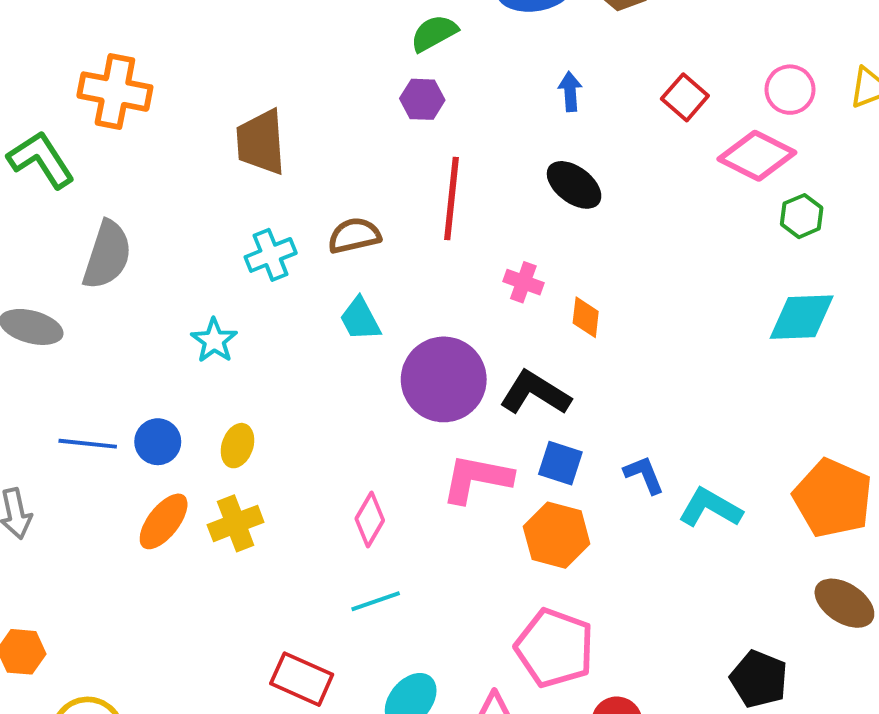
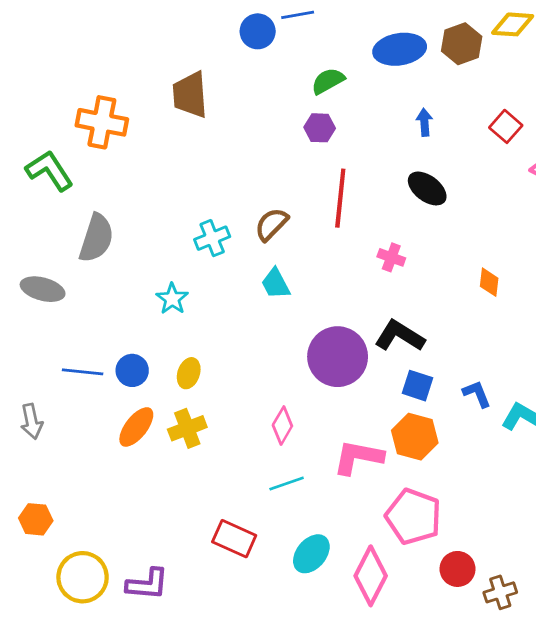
brown trapezoid: (261, 142) -> (190, 95), moved
brown semicircle: (354, 235) -> (271, 224), turned -33
orange diamond: (586, 317) -> (489, 282), moved
purple circle: (444, 379) -> (338, 357), moved
pink L-shape: (477, 479) -> (358, 457), moved

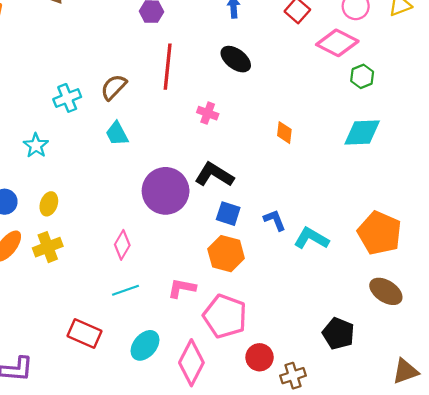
pink L-shape: (358, 457) -> (182, 288), moved, size x0.7

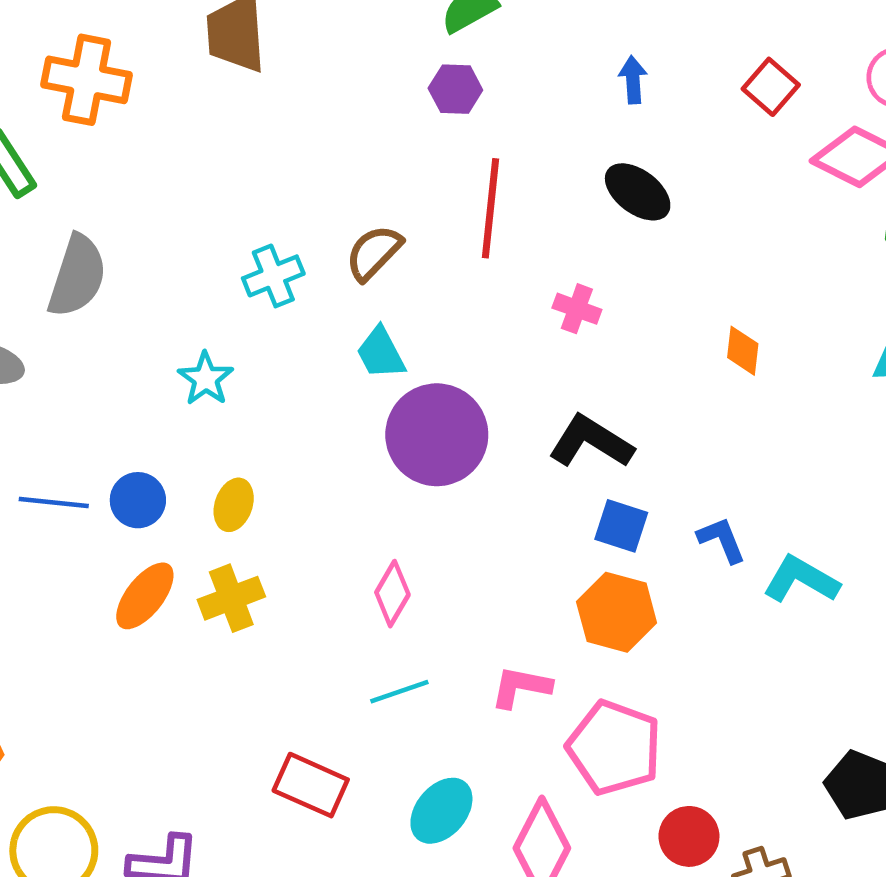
purple circle: (166, 191) -> (437, 435), moved

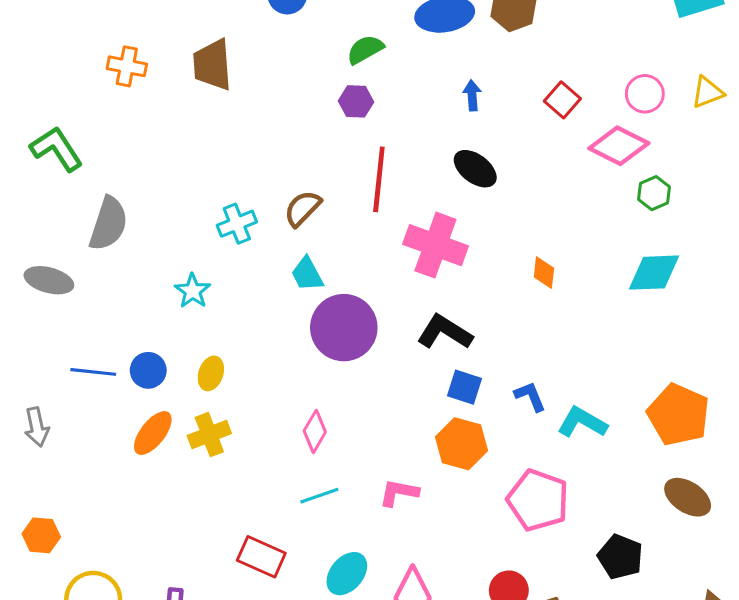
orange cross: (87, 80) -> (127, 66), moved, size x0.7
pink cross: (577, 309) -> (435, 245), size x2.0
pink pentagon: (614, 748) -> (538, 500), moved

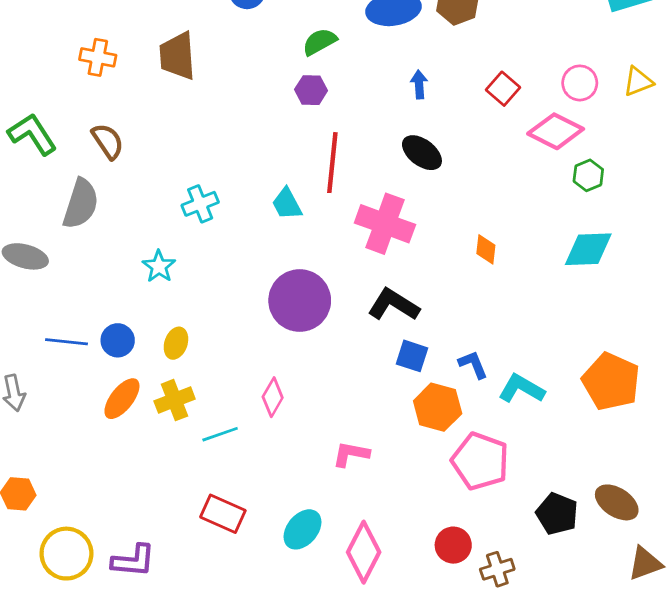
brown semicircle: (303, 208) -> (108, 141), moved, turned 102
cyan trapezoid: (307, 274) -> (287, 204), moved
orange hexagon: (461, 444) -> (438, 407), moved
cyan line: (319, 496) -> (220, 434), moved
brown ellipse: (688, 497) -> (617, 502), moved

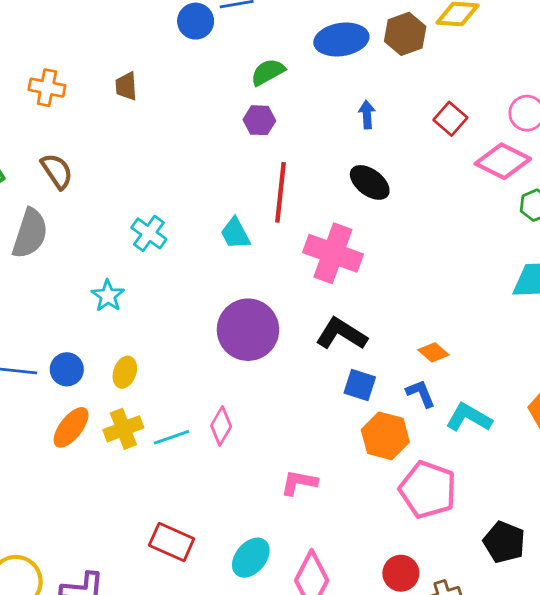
brown trapezoid: (177, 56) -> (126, 86), size x0.6
cyan cross: (200, 204) -> (149, 233), turned -32
orange diamond: (486, 249) -> (433, 352), moved, turned -56
cyan line: (220, 434) -> (172, 437), moved

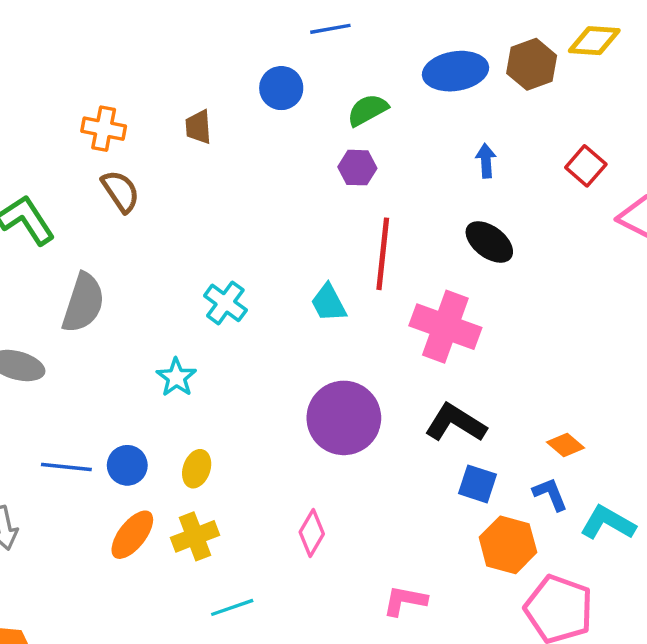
blue circle: (196, 21) -> (281, 88), moved
brown semicircle: (57, 171) -> (121, 191), moved
cyan line: (172, 437) -> (232, 607), moved

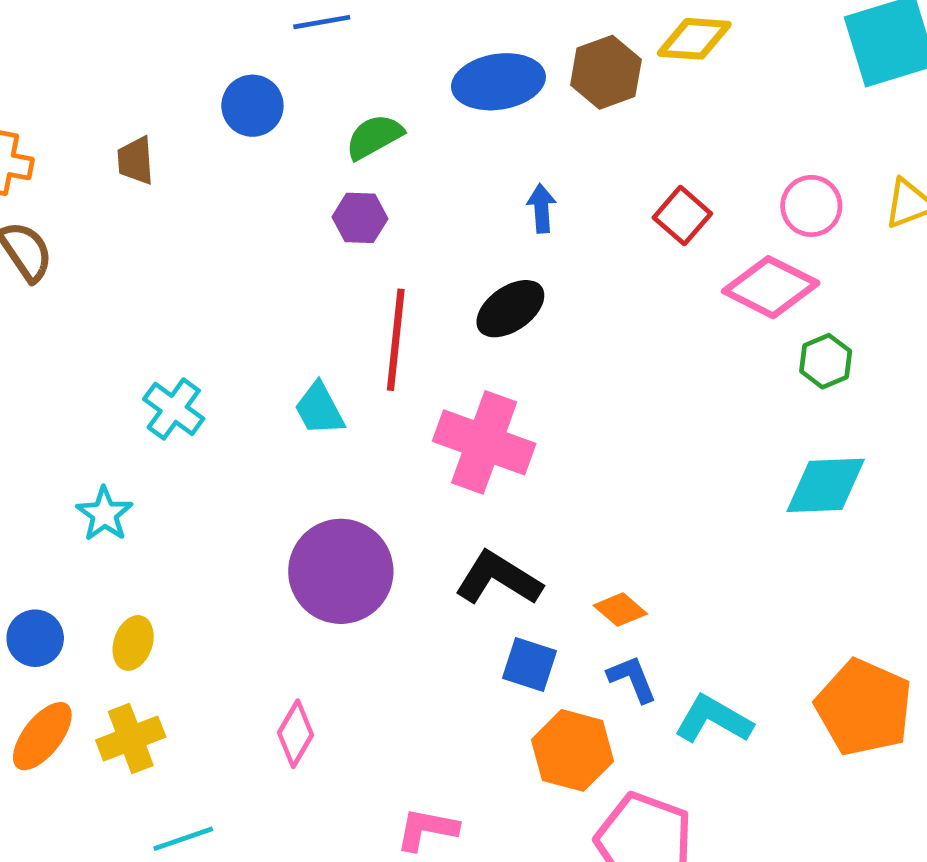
black ellipse: (489, 242) -> (510, 309), moved, turned -72
orange diamond: (565, 445) -> (620, 610), moved

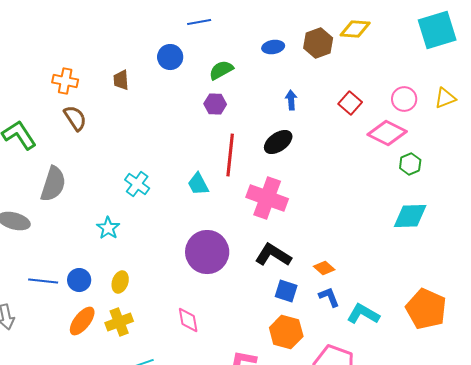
blue ellipse: (498, 82) -> (273, 47), size x0.6
pink diamond: (295, 734) -> (188, 320), turned -40
orange hexagon: (572, 750) -> (286, 332), moved

